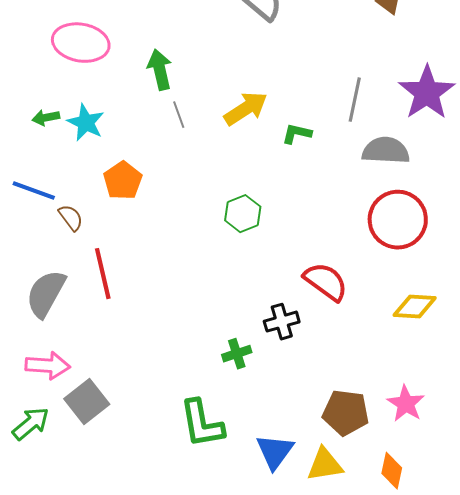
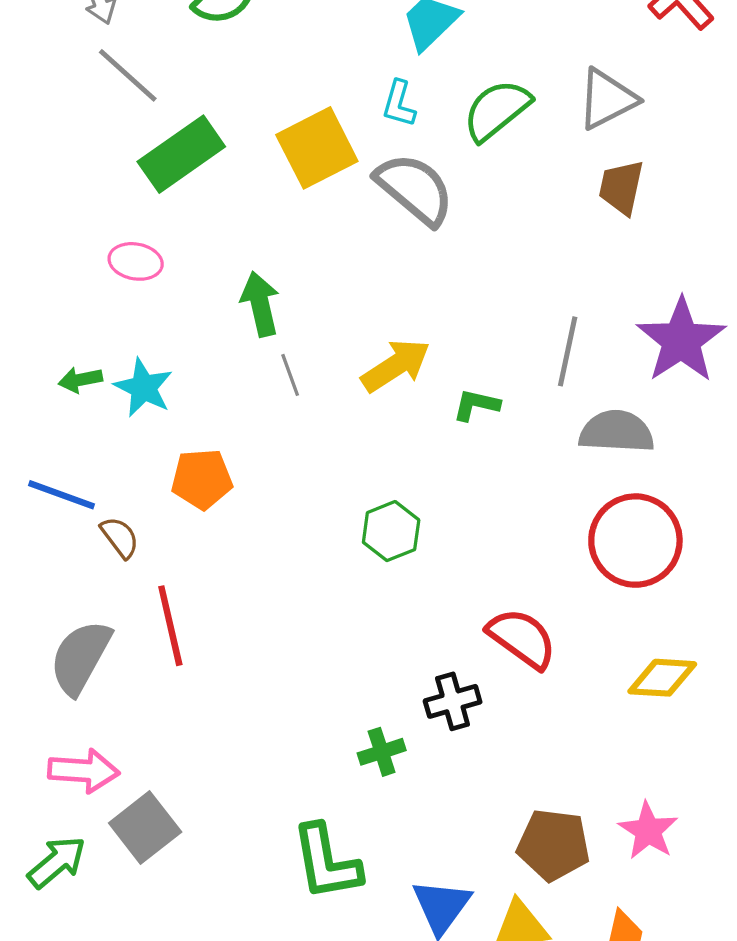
pink ellipse: (81, 43) -> (136, 261), size x0.6
orange pentagon: (123, 181) -> (202, 479), turned 30

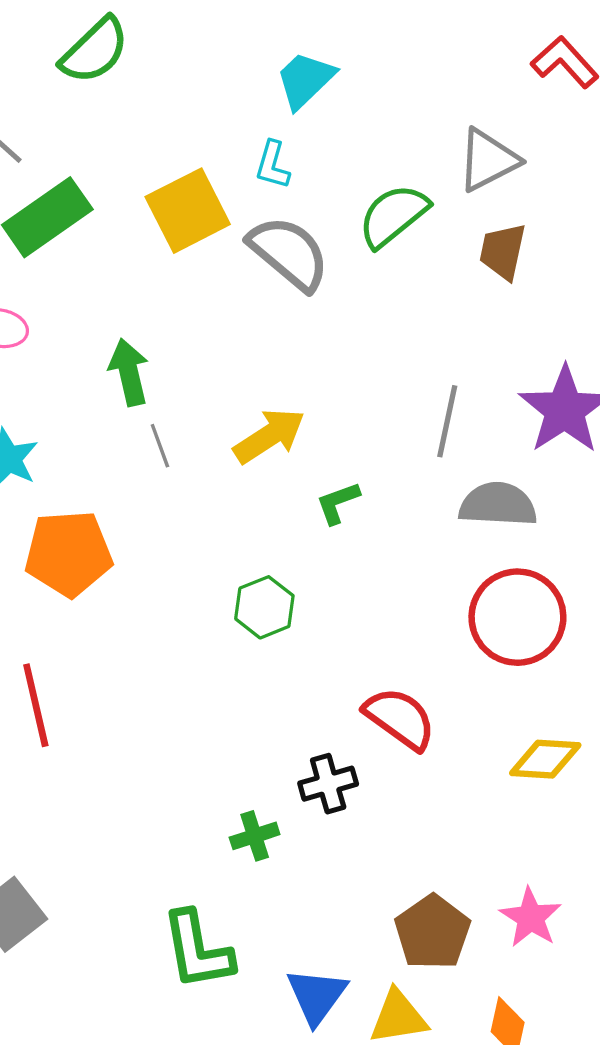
green semicircle: (497, 110) -> (393, 216), moved
green L-shape: (476, 405) -> (338, 503), moved, turned -33
orange pentagon: (202, 479) -> (68, 553), size x1.4
brown pentagon: (553, 845) -> (433, 932), turned 30

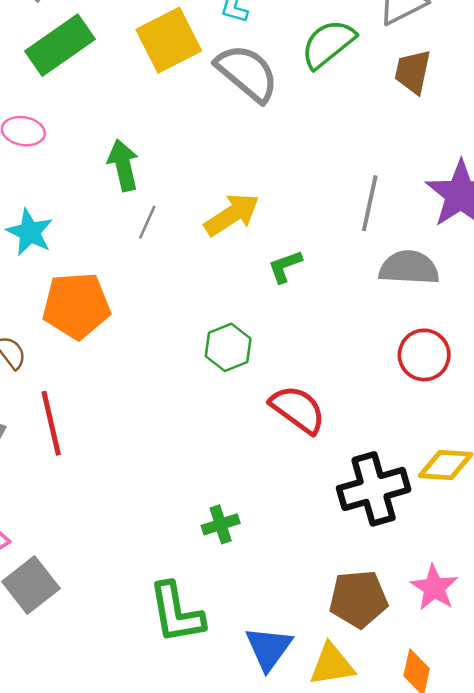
gray line: (160, 446) -> (147, 222), turned 44
red circle: (517, 617) -> (424, 355), size x0.7
red semicircle: (400, 718) -> (298, 409), moved
black cross: (328, 784) -> (374, 489), moved, size x1.6
brown pentagon: (433, 932) -> (358, 599), turned 30

